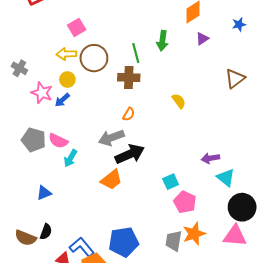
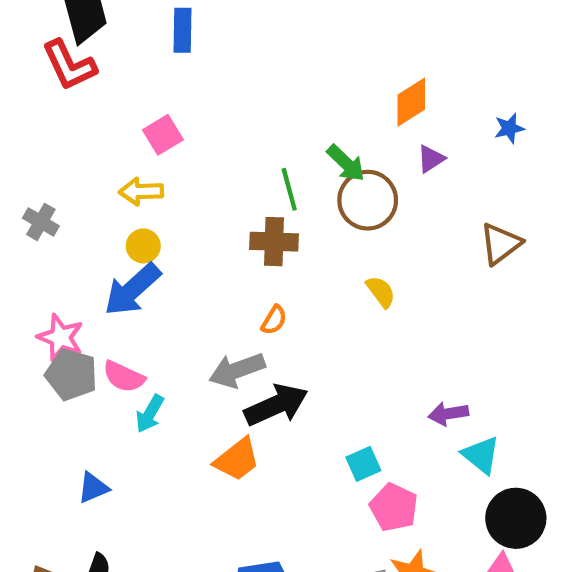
green arrow: (162, 41) -> (346, 163), turned -54
brown circle: (94, 58) -> (368, 200), moved
pink star: (42, 93) -> (60, 337), moved
blue arrow: (62, 100) -> (132, 290), size x1.8

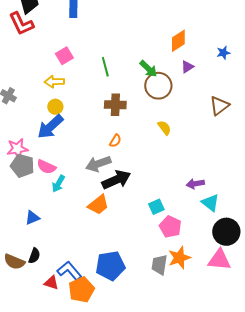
green line: (289, 189) -> (105, 67), moved
pink star: (60, 337) -> (17, 149), turned -30

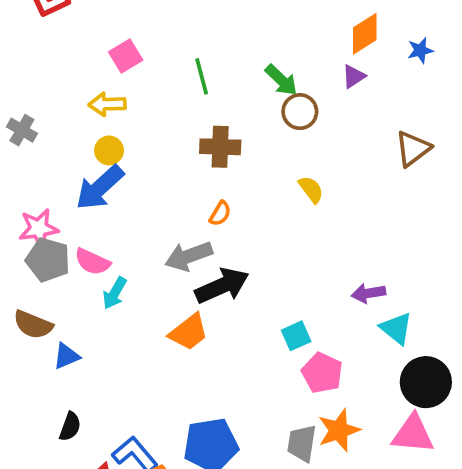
orange diamond: (178, 41) -> (365, 34), moved
brown circle: (158, 86) -> (300, 112), size x0.7
brown semicircle: (14, 262) -> (33, 325), moved

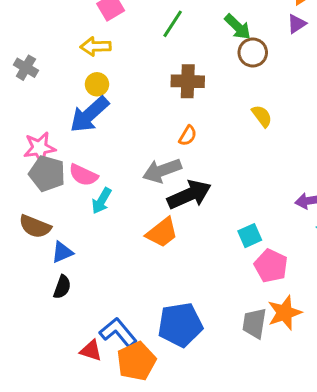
green line: (202, 76) -> (173, 24), turned 48
black semicircle: (70, 427) -> (62, 287), moved

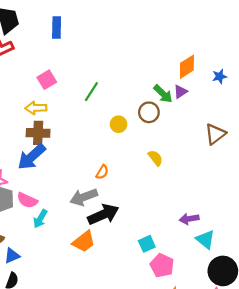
green arrow: (238, 27) -> (163, 94), moved
brown cross: (188, 81) -> (38, 133), moved
yellow circle: (97, 84) -> (119, 124), moved

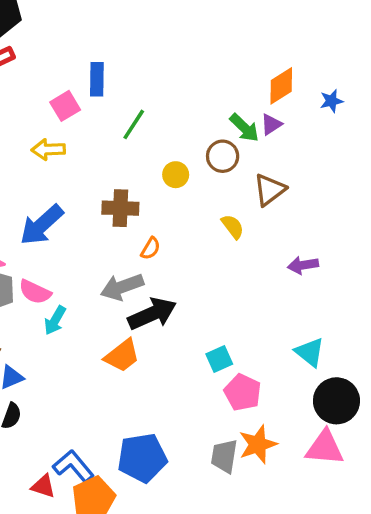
blue rectangle: (57, 28) -> (97, 79), moved
brown cross: (38, 133) -> (120, 208), moved
brown triangle: (215, 134) -> (269, 190), moved
purple arrow: (189, 219) -> (303, 265), moved

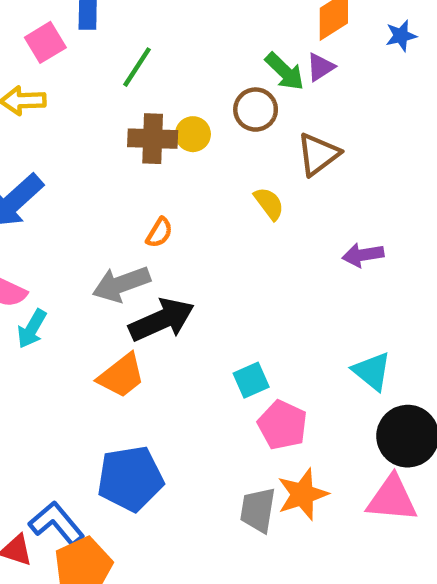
brown cross: (120, 208) -> (153, 139), moved
blue pentagon: (142, 458) -> (130, 479), moved

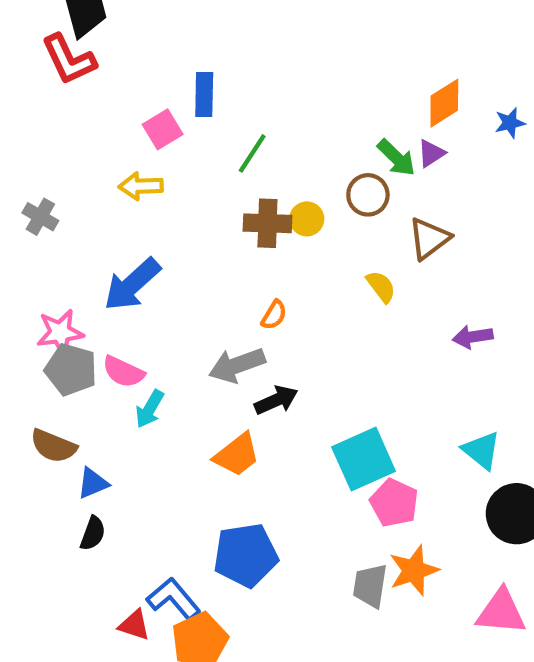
black arrow: (162, 320) -> (276, 400), size x0.7
cyan square: (251, 380) -> (364, 459), size x1.8
pink triangle: (392, 499) -> (501, 612), moved

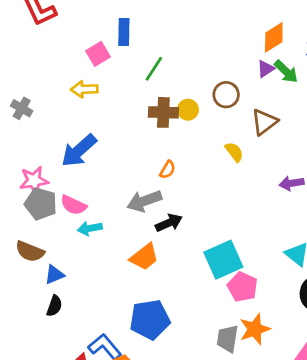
green arrow: (396, 158) -> (286, 72), moved
cyan arrow: (150, 409) -> (90, 228), turned 50

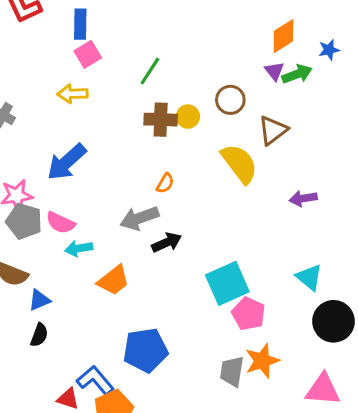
blue rectangle: (124, 32) -> (80, 24), moved
purple triangle: (266, 69) -> (274, 71), turned -36
green arrow: (286, 72) -> (297, 74), turned -65
yellow semicircle: (234, 152) -> (239, 164), size x1.8
orange trapezoid: (144, 257) -> (114, 280), moved

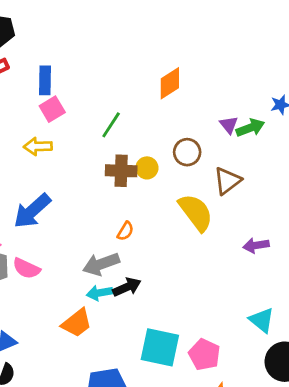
orange diamond: (283, 36) -> (170, 83), moved
cyan arrow: (79, 249) -> (100, 293), moved
cyan square: (227, 283) -> (160, 347), moved, turned 36

